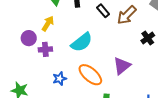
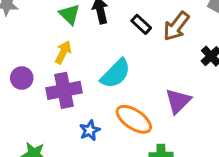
purple circle: (29, 38) -> (22, 78), moved
purple cross: (45, 49) -> (64, 90), size x1.6

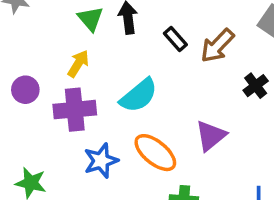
blue star: (90, 130) -> (101, 161), size x1.4

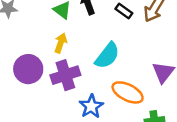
purple circle: (25, 90) -> (28, 69), size x1.5

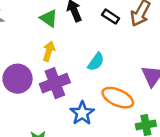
cyan semicircle: (107, 56) -> (96, 62), size x0.7

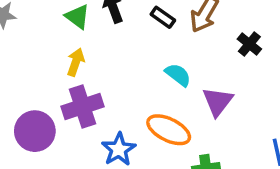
cyan semicircle: (96, 62) -> (178, 75), moved, turned -90
purple circle: (18, 79) -> (35, 131), moved

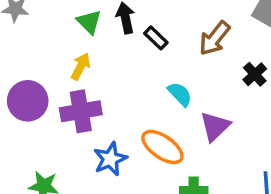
black rectangle: (163, 17) -> (156, 38), moved
purple circle: (35, 131) -> (28, 101), moved

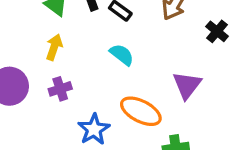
cyan semicircle: (180, 94) -> (122, 55), moved
purple cross: (81, 111) -> (60, 89), size x0.6

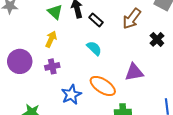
purple triangle: (187, 85) -> (134, 72), turned 36

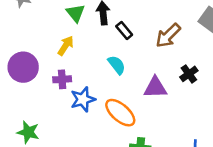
black cross: (157, 39) -> (189, 74), moved
purple triangle: (134, 72) -> (155, 88), moved
blue star: (71, 95) -> (83, 99), moved

